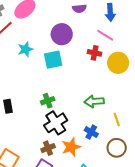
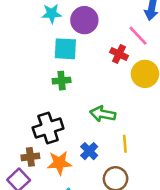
cyan star: (25, 49) -> (52, 14), moved
green cross: (48, 101) -> (62, 81), moved

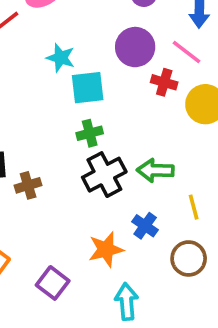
cyan star: (52, 14) -> (61, 58), moved, turned 30
purple circle: (84, 20) -> (135, 47), moved
black cross: (48, 128) -> (104, 175), moved
brown cross: (30, 157) -> (28, 185), moved

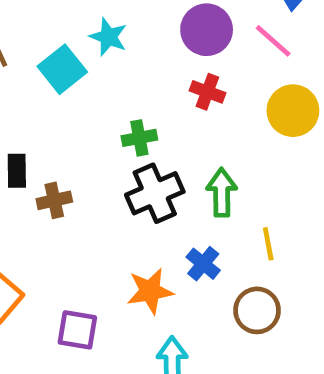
red cross: (164, 82) -> (207, 92), moved
cyan square: (88, 88) -> (62, 69), moved, turned -36
green arrow: (155, 170) -> (222, 192), turned 84
purple square: (53, 283) -> (77, 330), turned -32

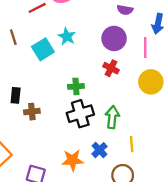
pink line: (273, 41) -> (145, 47), turned 42

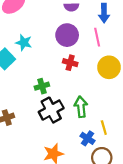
blue cross: (100, 150) -> (87, 138), moved

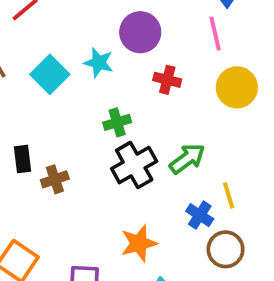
purple circle: (67, 35) -> (140, 32), moved
cyan star: (24, 43) -> (99, 63), moved
green arrow: (81, 107) -> (187, 159), turned 60

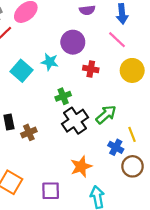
pink line: (215, 34) -> (117, 40), turned -30

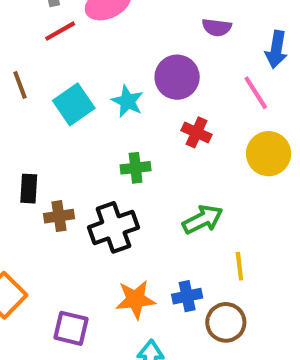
black cross: (75, 121) -> (113, 227), moved
blue cross: (116, 147) -> (187, 296), moved, turned 35

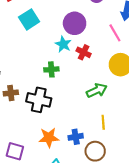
cyan star: (127, 101) -> (63, 44), moved
cyan square: (74, 104) -> (29, 19), moved
green arrow: (203, 219) -> (97, 90), moved
black cross: (113, 227) -> (39, 100), turned 30

